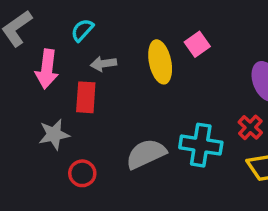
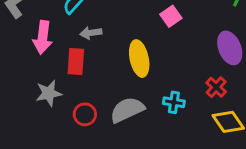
yellow ellipse: (160, 62) -> (139, 59), moved
cyan cross: (201, 145) -> (174, 102), size x0.6
red circle: (82, 173) -> (85, 114), moved

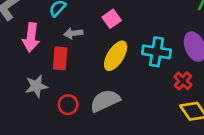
pink square: (171, 16) -> (112, 19), moved
yellow ellipse: (139, 59) -> (116, 56), turned 44
cyan cross: (174, 102) -> (157, 52), moved, size x1.5

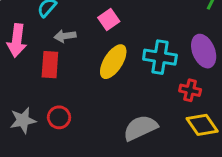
red cross: (183, 81) -> (190, 90), turned -30
gray star: (36, 86) -> (23, 120), moved
gray semicircle: (105, 101) -> (140, 128), moved

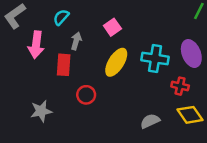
gray arrow: (65, 36) -> (76, 41), turned 114
red circle: (59, 117) -> (86, 95), moved
gray semicircle: (140, 128) -> (150, 121), moved, size x0.7

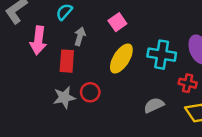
gray star: (41, 111) -> (64, 97), moved
gray semicircle: (150, 121) -> (154, 105), moved

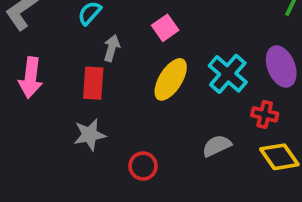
pink arrow: (38, 40) -> (31, 78), moved
cyan cross: (162, 55) -> (228, 74), turned 32
red circle: (90, 92) -> (143, 166), moved

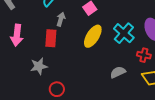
gray star: (90, 135) -> (39, 66), moved
red circle: (143, 166) -> (57, 89), moved

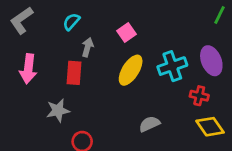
cyan cross: (124, 33) -> (172, 66), turned 30
gray semicircle: (118, 72) -> (149, 124), moved

